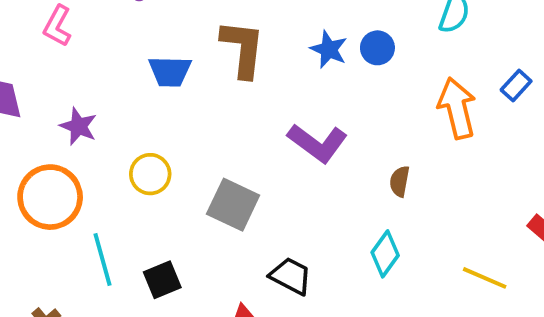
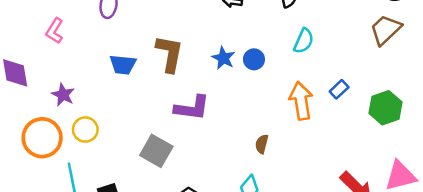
purple L-shape: (318, 143) -> (192, 108), moved, turned -33
yellow circle: (150, 174) -> (85, 130), moved

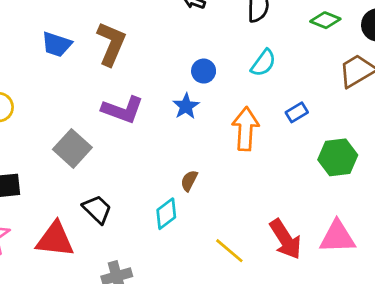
blue star: (223, 58) -> (186, 106), moved
blue rectangle: (339, 89) -> (297, 112), moved
brown semicircle: (262, 144) -> (189, 181), moved

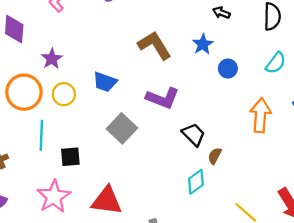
blue trapezoid: (57, 44) -> (105, 82), moved
brown L-shape: (111, 44) -> (155, 45), turned -56
blue star: (186, 106) -> (203, 44), moved
black trapezoid: (97, 209) -> (194, 134), moved

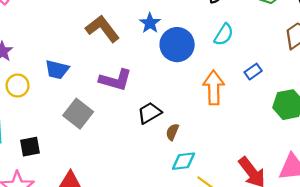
blue circle: (228, 69) -> (177, 45), size x1.8
black trapezoid: (194, 134) -> (149, 113), turned -70
cyan diamond: (196, 182) -> (184, 161), moved, turned 35

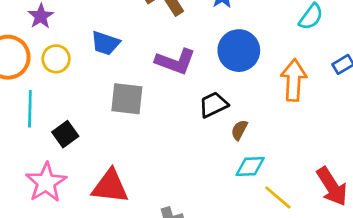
blue circle: (177, 45) -> (239, 51), moved
gray square: (78, 114) -> (127, 99), turned -36
black square: (30, 147) -> (65, 134), turned -30

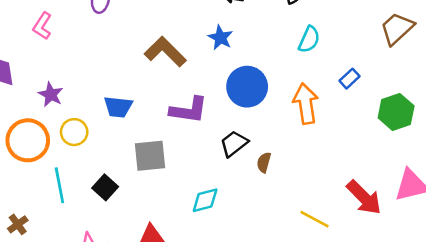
black square: (65, 134) -> (105, 187), moved
cyan diamond: (250, 166) -> (205, 200), moved

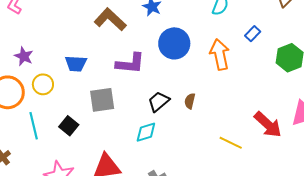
black trapezoid: (234, 144) -> (159, 102), moved

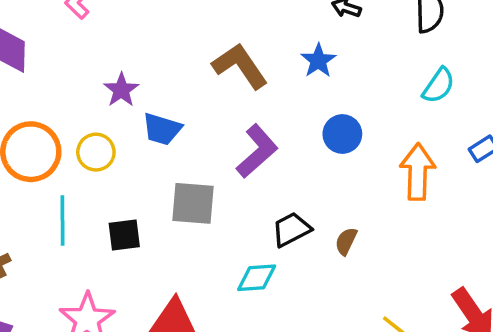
blue circle: (174, 43) -> (342, 134), size x0.7
purple star: (24, 56) -> (121, 90), moved
purple L-shape: (130, 63) -> (257, 151), turned -60
black square: (69, 126) -> (124, 235), turned 30

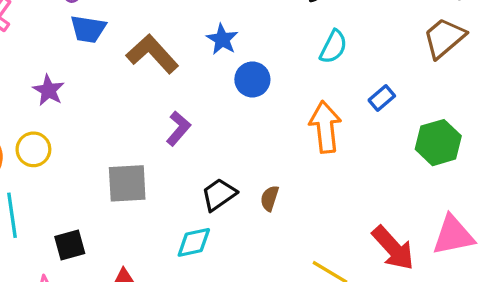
blue trapezoid: (162, 129) -> (88, 29), moved
blue circle: (342, 134) -> (252, 79), moved
purple L-shape: (257, 151) -> (178, 128), size x0.7
black square: (124, 235) -> (70, 245), moved

